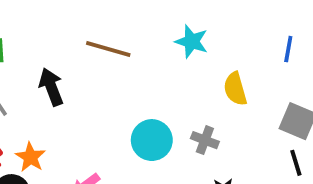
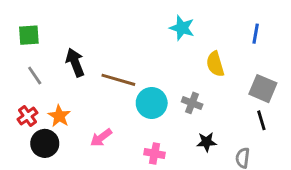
brown line: (108, 49) -> (118, 80), moved

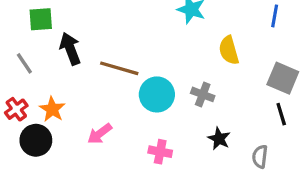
green square: (29, 35) -> (41, 19), moved
black star: (207, 142) -> (219, 139), turned 30

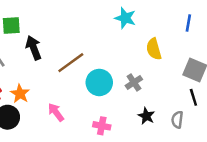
brown line: (119, 68) -> (71, 63), turned -52
gray cross: (203, 94) -> (134, 82), turned 35
pink arrow: (100, 134) -> (56, 112), turned 90
gray semicircle: (260, 157) -> (177, 120), moved

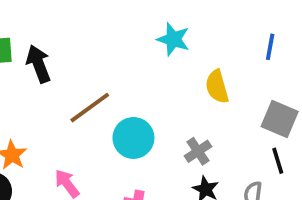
black arrow: (34, 48) -> (39, 64), moved
gray cross: (134, 82) -> (198, 151), moved

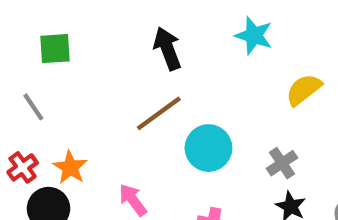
black arrow: (39, 64) -> (167, 49), moved
yellow semicircle: (217, 87) -> (304, 90), turned 68

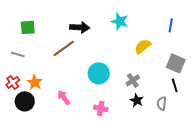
black arrow: (167, 49) -> (80, 27), turned 114
gray line: (33, 107) -> (18, 54), turned -40
brown line: (159, 113) -> (64, 48), moved

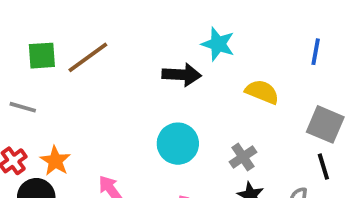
black arrow: (80, 27) -> (182, 75), moved
yellow semicircle: (143, 46) -> (262, 92), turned 60
brown line: (64, 48) -> (88, 57), moved

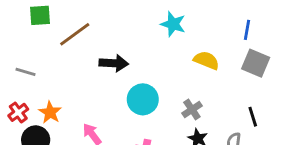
green square: (42, 56) -> (40, 15), moved
black arrow: (182, 75) -> (114, 63), moved
gray square: (325, 124) -> (256, 63), moved

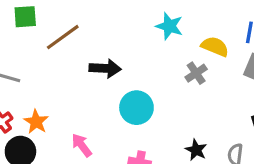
yellow semicircle: (206, 60) -> (215, 46), moved
gray cross: (192, 109) -> (196, 73), moved

